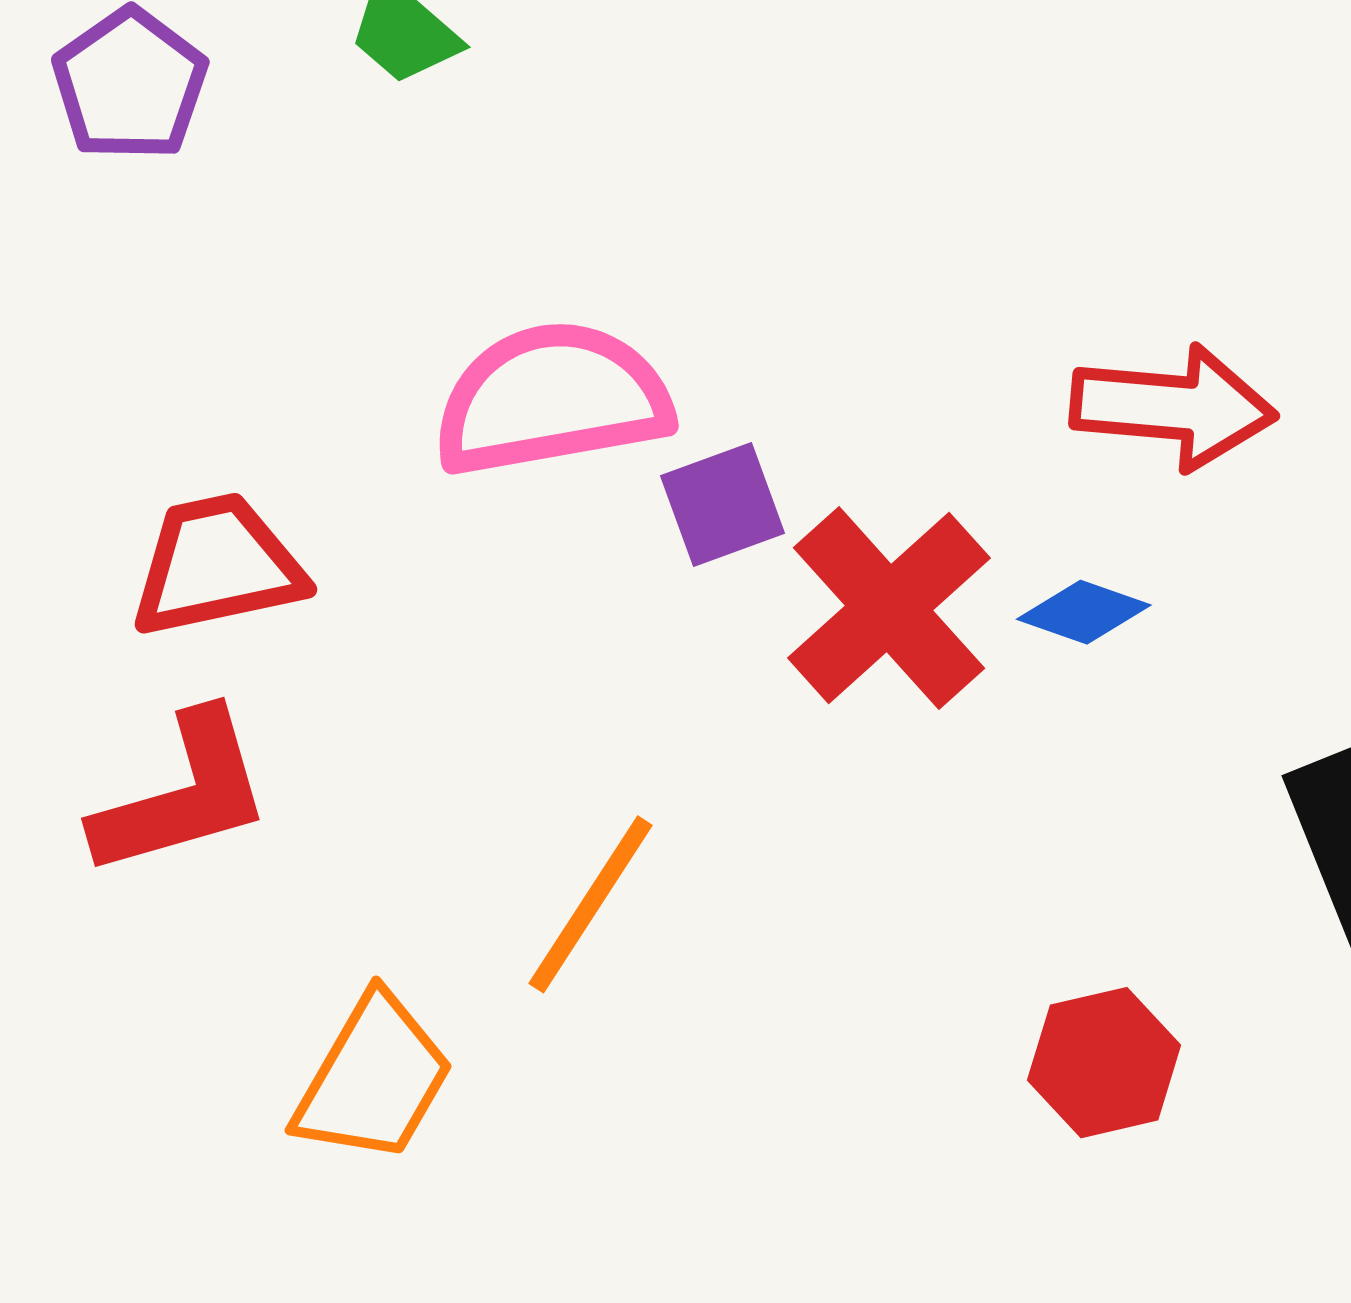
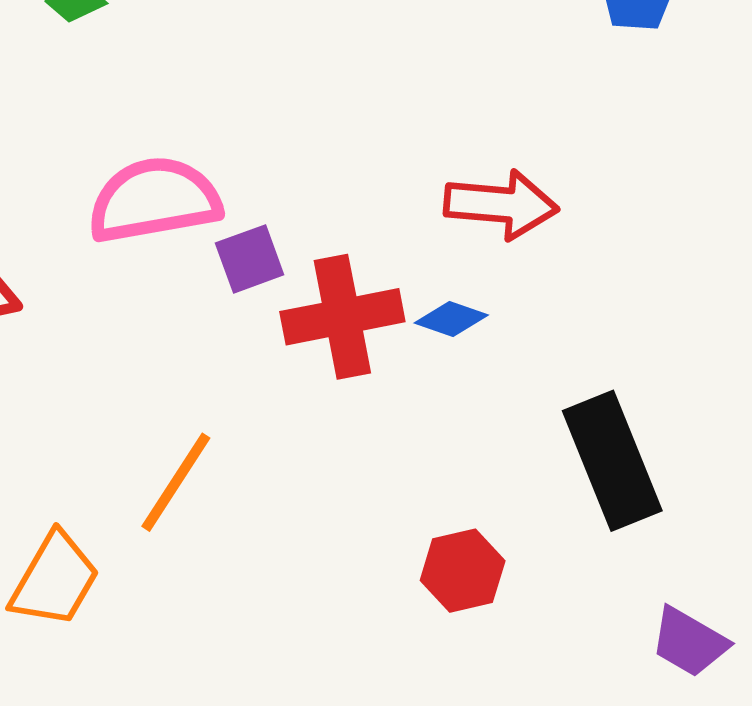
red cross: (889, 608) -> (342, 317), turned 31

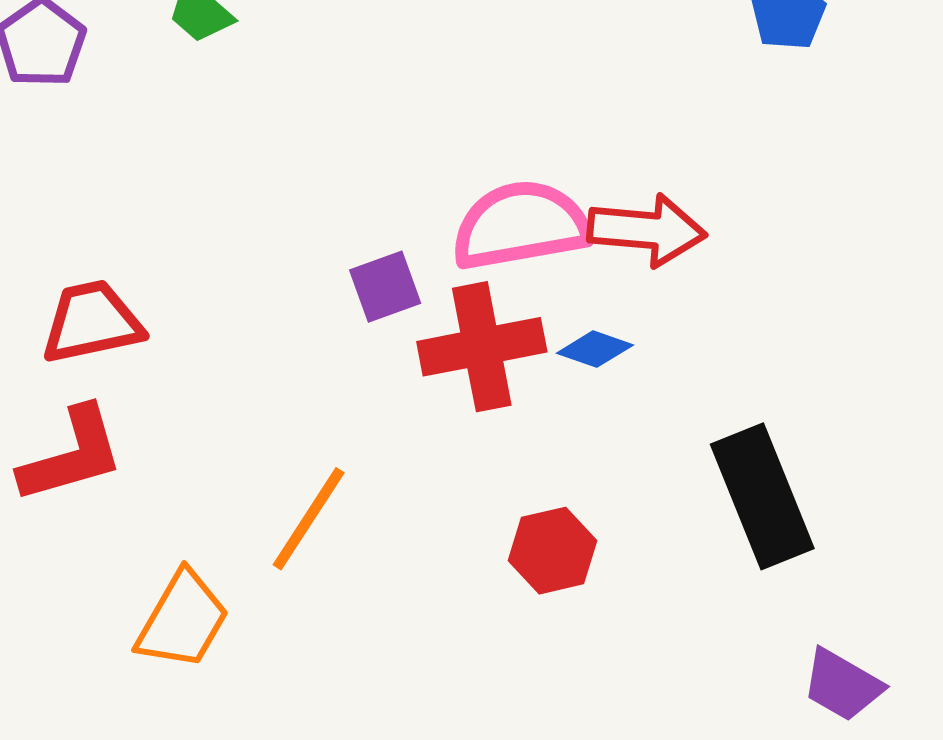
pink semicircle: (154, 200) -> (521, 225), moved
red hexagon: (463, 571) -> (552, 551), moved

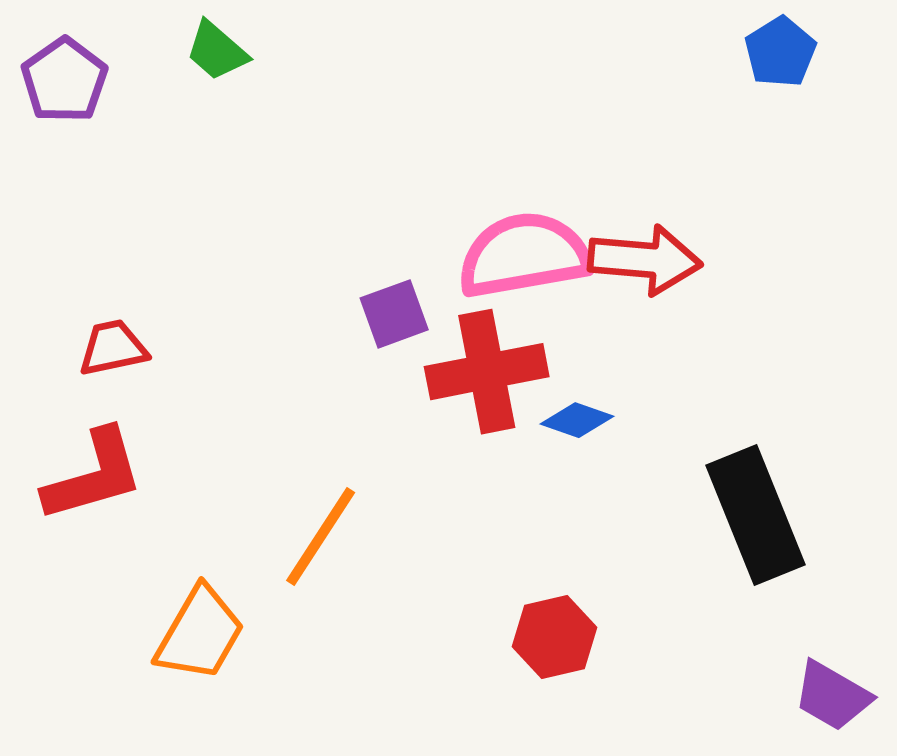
red trapezoid: (92, 322) -> (113, 348), size x0.7
blue diamond: (595, 349) -> (577, 420), moved
red hexagon: (552, 551) -> (554, 637), moved

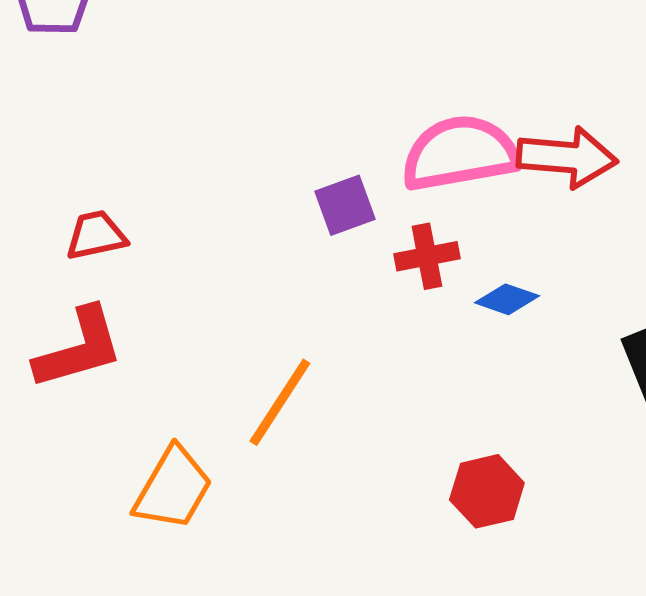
red cross: (487, 372) -> (427, 256), size x0.6

